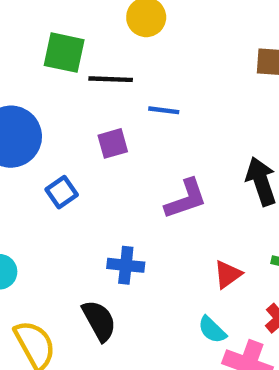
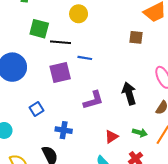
purple square: (113, 143) -> (60, 72), size x1.5
blue square: (62, 192) -> (36, 109), moved

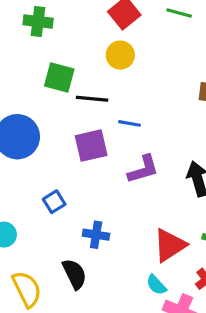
purple L-shape: (93, 100) -> (143, 169), moved
red triangle: (111, 137) -> (170, 245), size x1.6

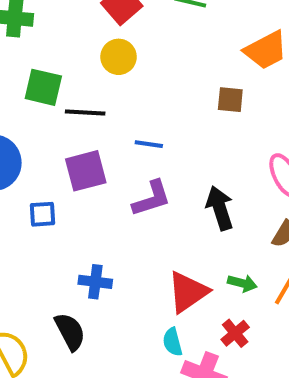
blue line: (130, 123) -> (149, 144), moved
blue square: (54, 202) -> (42, 214), moved, turned 30
cyan semicircle: (156, 285) -> (172, 342), turned 30

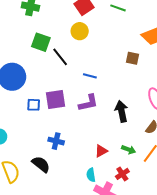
black line: (85, 112) -> (60, 57), turned 42
purple square: (86, 171) -> (55, 100), moved
red triangle: (188, 292) -> (101, 151), size x0.6
black semicircle: (70, 332) -> (41, 164), turned -30

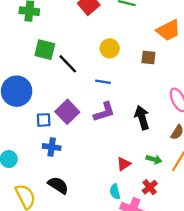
yellow circle: (80, 31) -> (110, 48), moved
purple square: (55, 100) -> (67, 112), turned -30
blue cross: (56, 141) -> (52, 147), moved

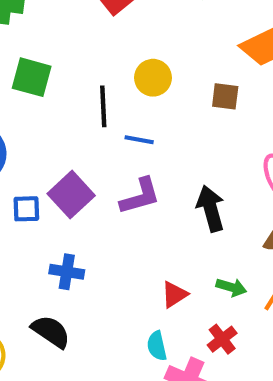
black line: (68, 64) -> (103, 106), moved, turned 40
blue cross: (52, 147) -> (67, 272), moved

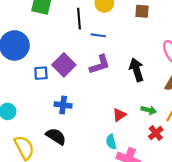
red cross: (222, 339) -> (156, 133), moved

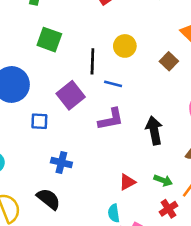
brown square: (142, 11) -> (169, 61), turned 32
purple square: (64, 65) -> (71, 95), moved

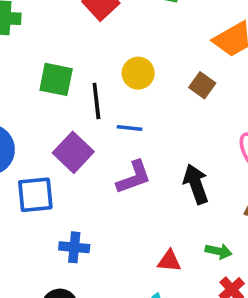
green square: (49, 40) -> (56, 79), moved
blue square: (39, 121) -> (35, 195), size x1.5
red triangle: (127, 182) -> (169, 261), turned 42

